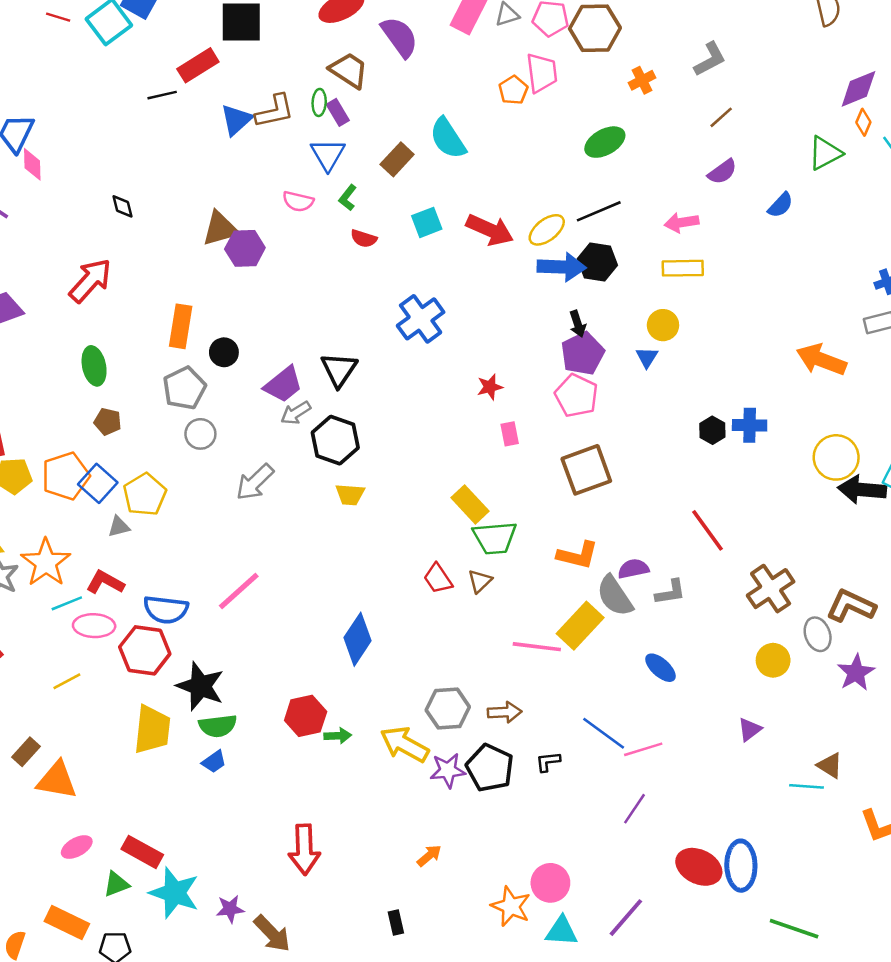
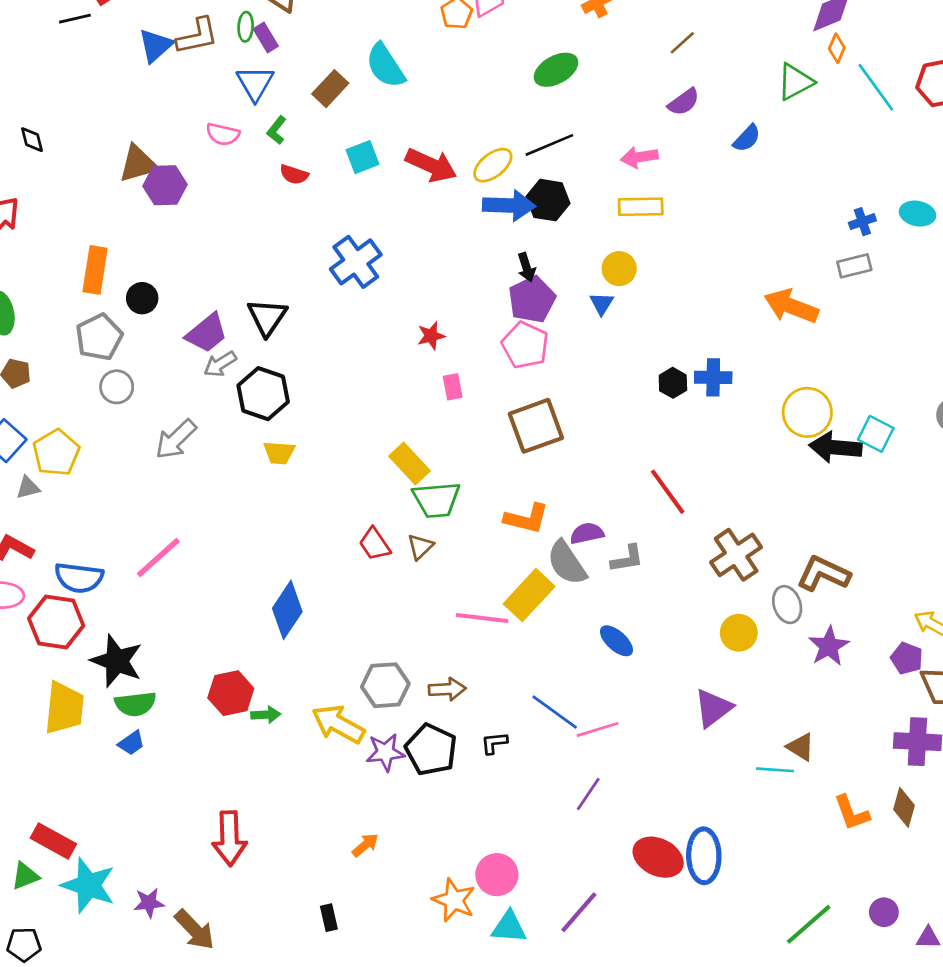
purple triangle: (750, 730) -> (713, 708), size x1.5
green line: (794, 929) -> (809, 924), moved, turned -60

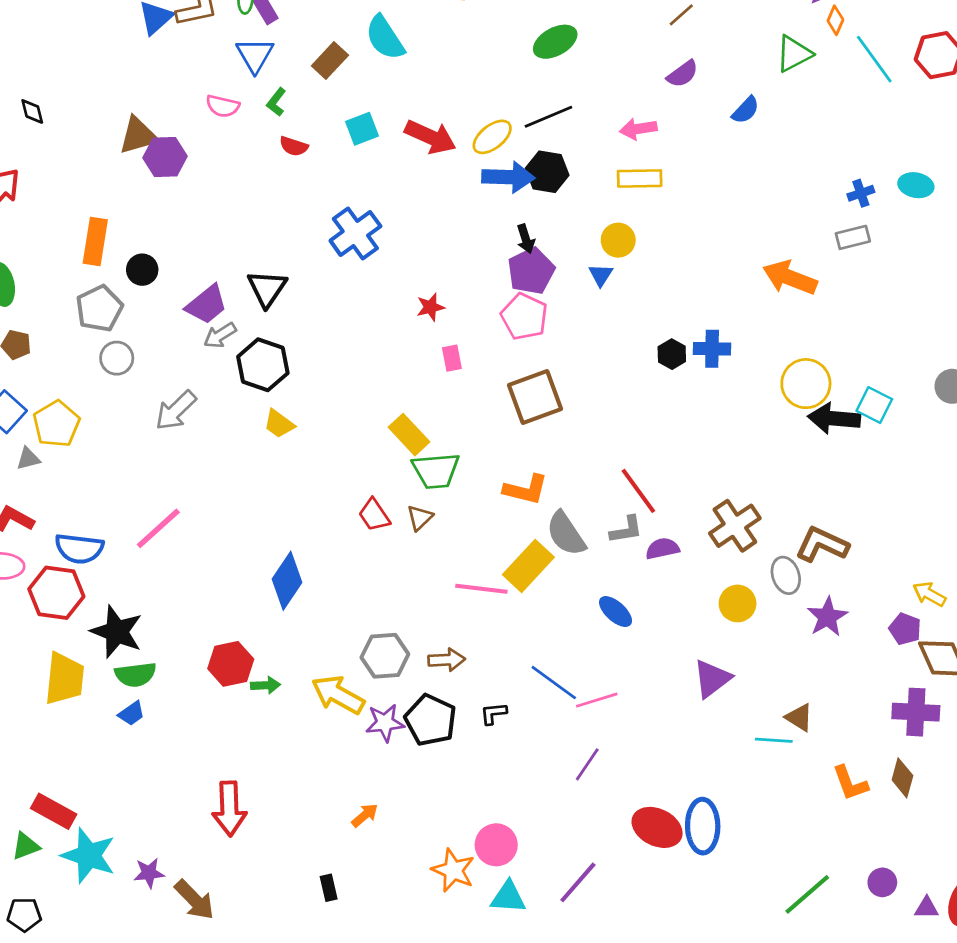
yellow trapezoid: (279, 453) -> (279, 424), turned 32
red line: (668, 492) -> (638, 491), moved
purple semicircle: (587, 533) -> (662, 549), moved

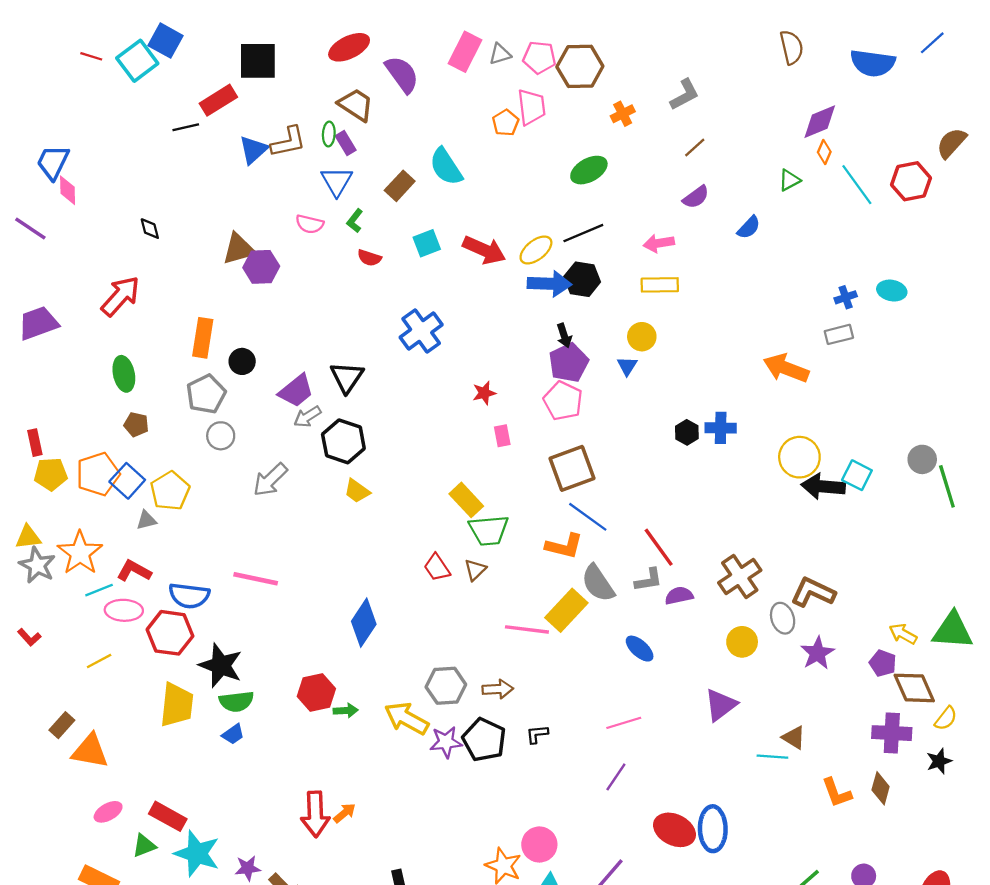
green triangle: (794, 54) -> (789, 180), size x0.7
pink line: (158, 528) -> (256, 579), turned 54
blue line: (554, 683) -> (588, 517), moved
orange arrow: (365, 815) -> (345, 813), moved

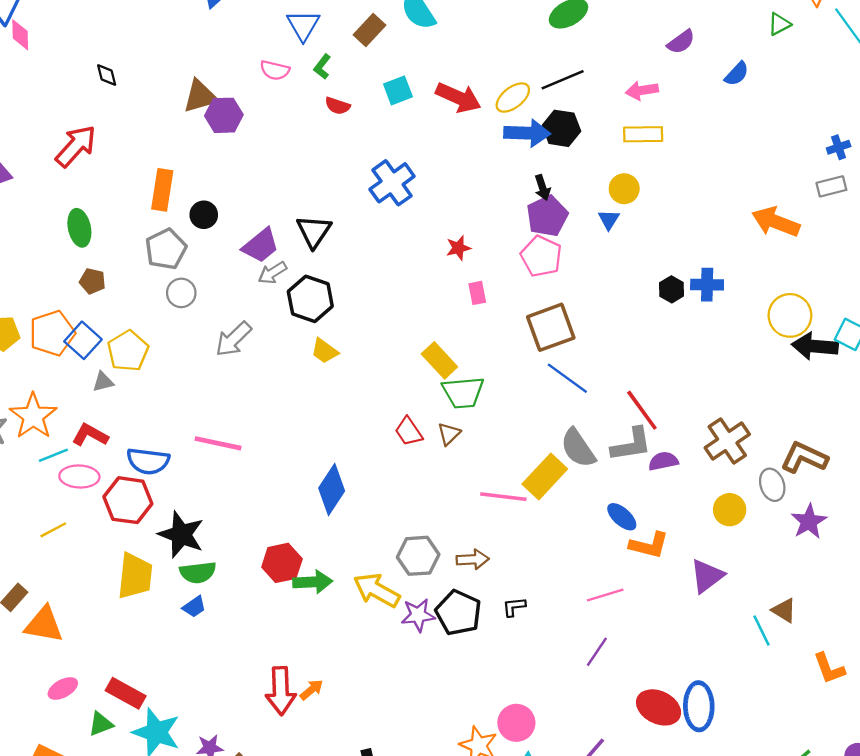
orange L-shape: (564, 546) -> (649, 545), moved
gray L-shape: (649, 580) -> (631, 445), size x1.4
green arrow: (346, 711) -> (313, 582), size x1.5
cyan line: (772, 757) -> (762, 630), turned 60

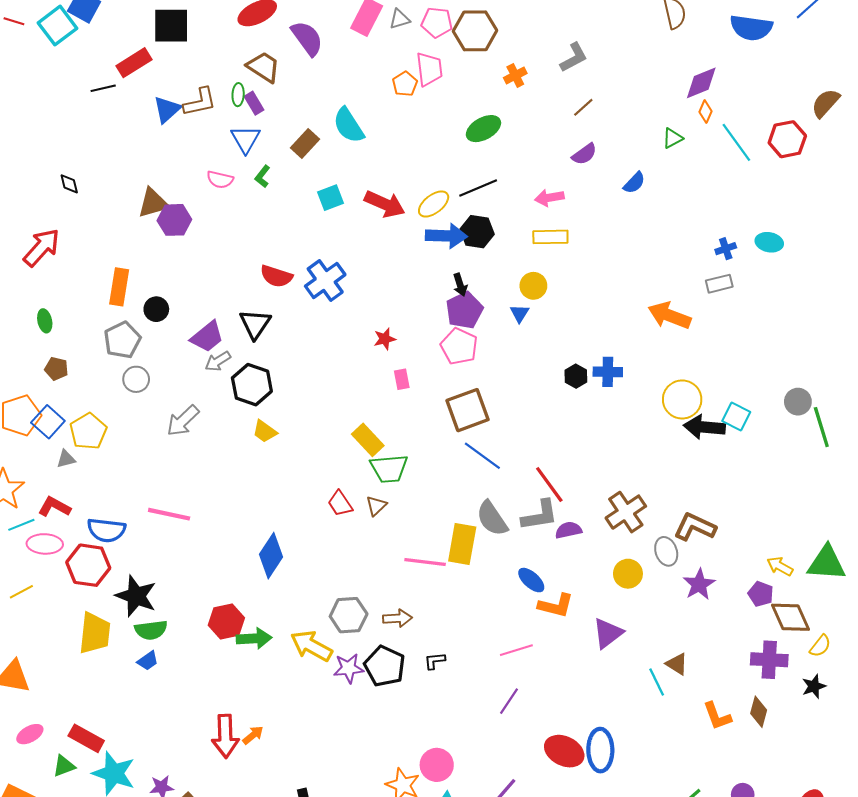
red semicircle: (338, 106) -> (276, 276), moved, size x1.4
green ellipse: (79, 228) -> (45, 321), size x0.7
yellow rectangle: (545, 476) -> (462, 544), turned -33

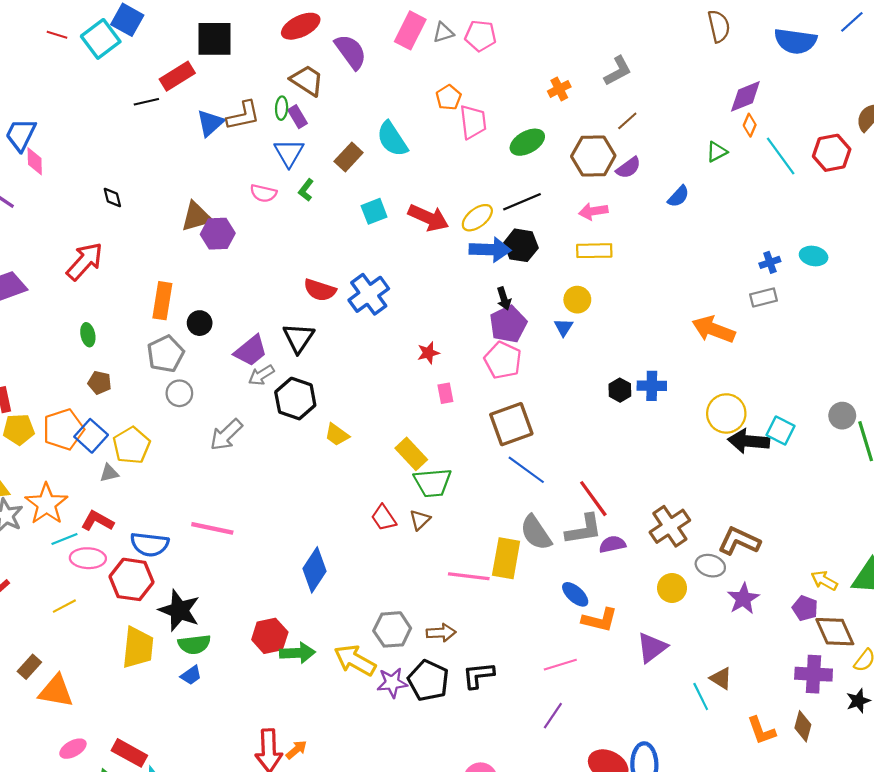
brown hexagon: (475, 31) -> (593, 156), moved
pink trapezoid: (429, 69) -> (473, 122), moved
yellow trapezoid: (265, 431) -> (337, 435), moved
gray ellipse: (666, 551) -> (710, 566), turned -56
black L-shape: (435, 661) -> (478, 675), size x1.5

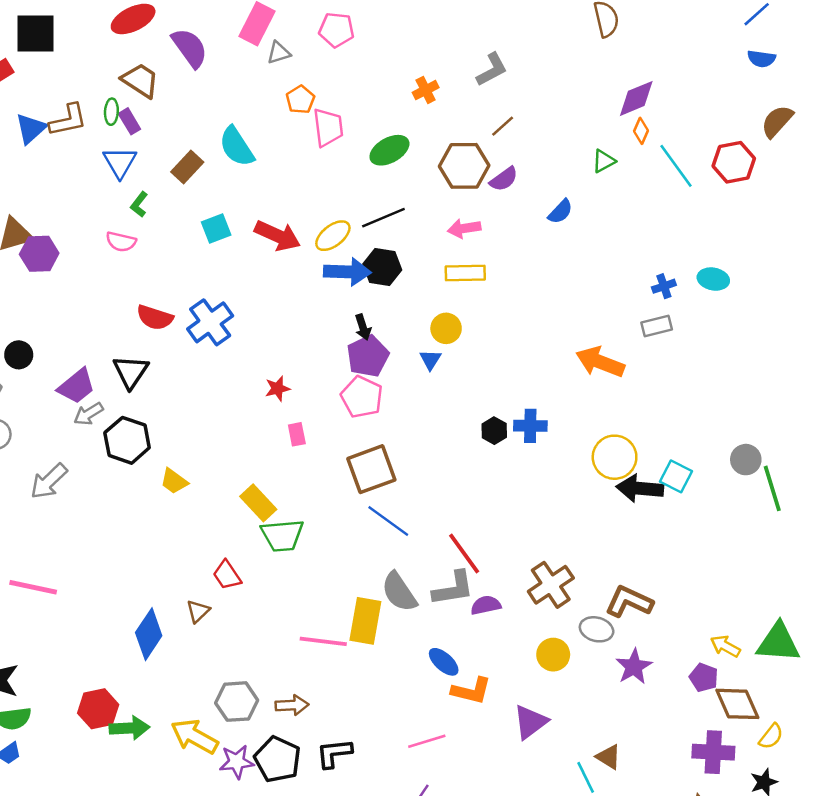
gray triangle: (443, 33) -> (279, 53), moved
blue semicircle: (795, 41) -> (761, 59), moved, size x0.6
pink semicircle: (263, 193) -> (121, 242), moved
brown triangle: (420, 520) -> (198, 611), moved

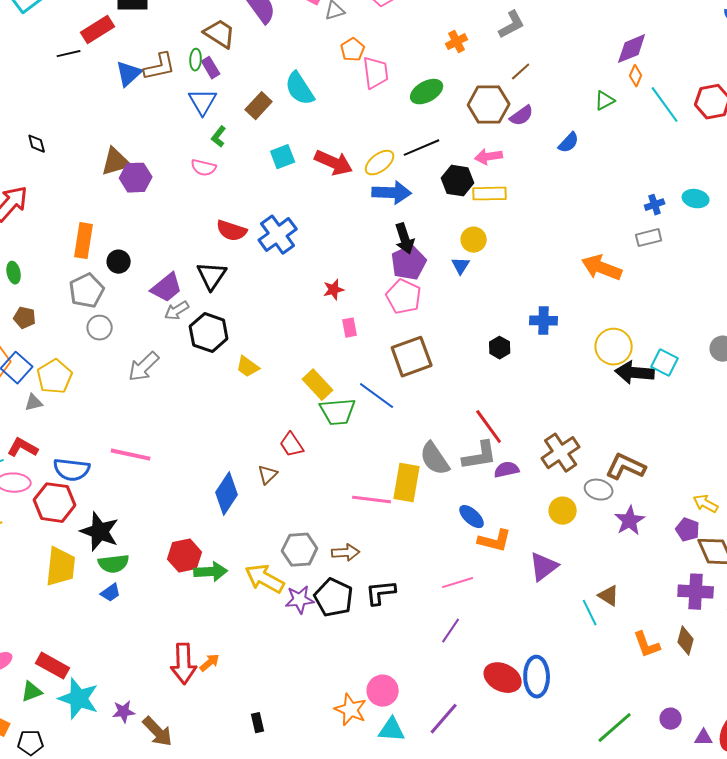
black hexagon: (382, 267) -> (458, 181), moved
black arrow: (363, 327) -> (405, 239), size x1.4
black hexagon: (494, 431) -> (500, 348), moved
blue line: (388, 521) -> (377, 396), moved

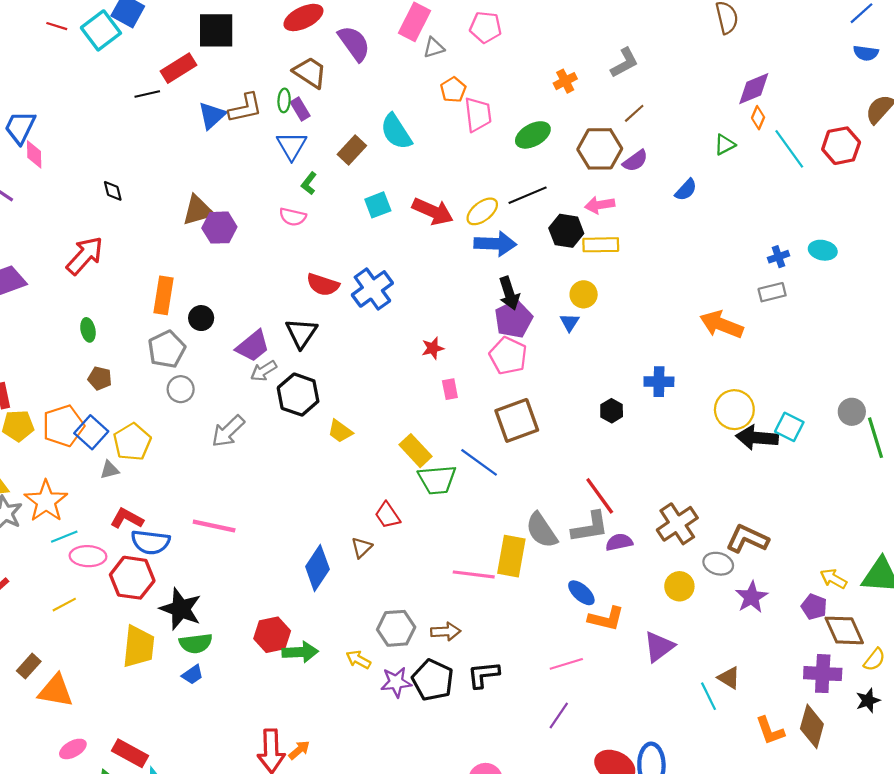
red L-shape: (23, 448) -> (127, 518), moved
yellow arrow: (265, 579) -> (358, 660), size x0.6
brown diamond: (686, 641) -> (812, 726), size x1.4

